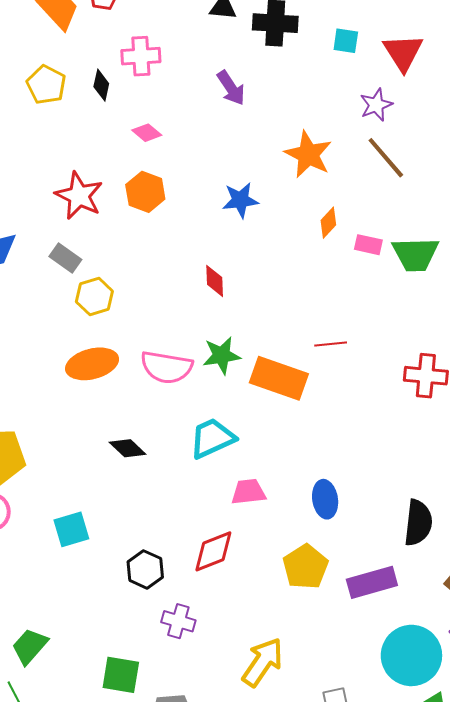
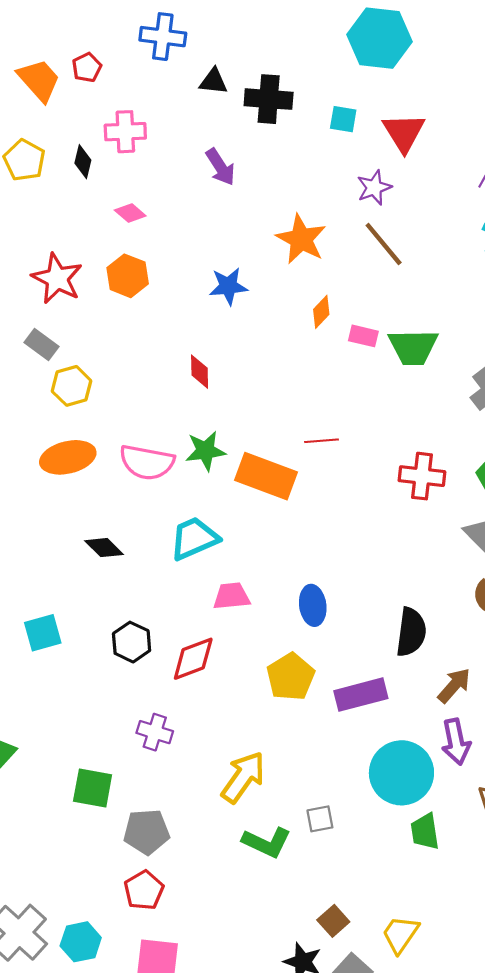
black hexagon: (145, 569) -> (132, 642), moved

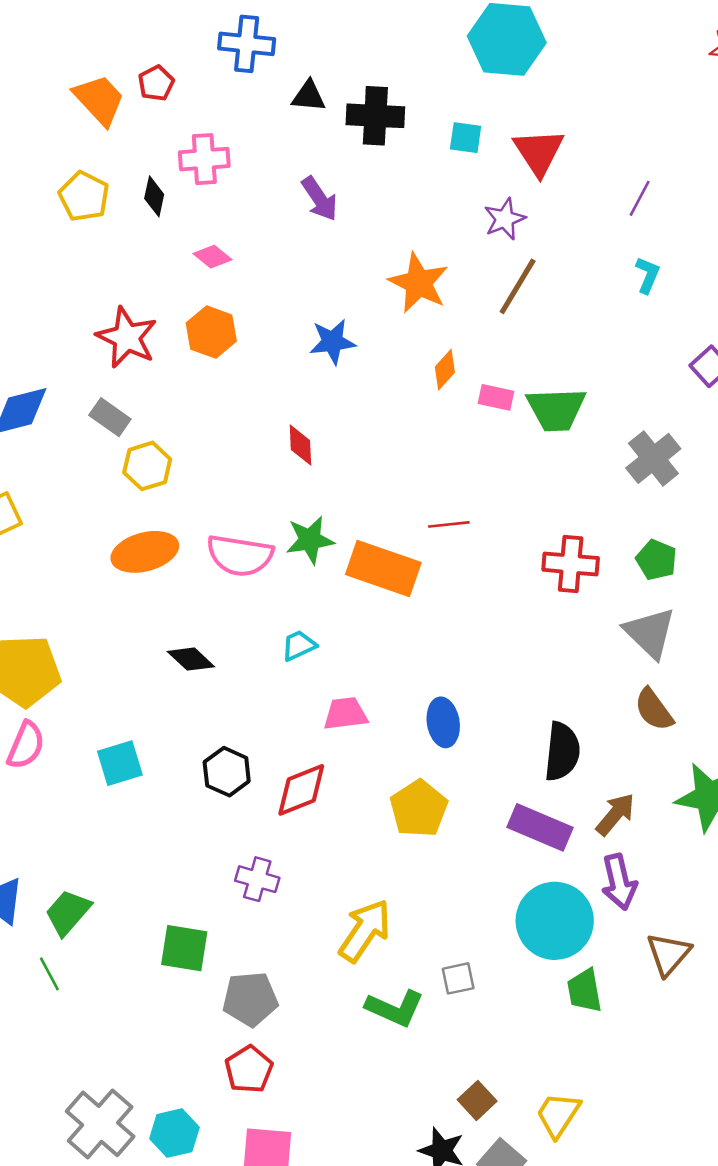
brown line: (384, 244) -> (518, 286), turned 72
cyan trapezoid: (194, 538) -> (299, 645), size x0.6
purple rectangle: (361, 695) -> (540, 827), moved, turned 39

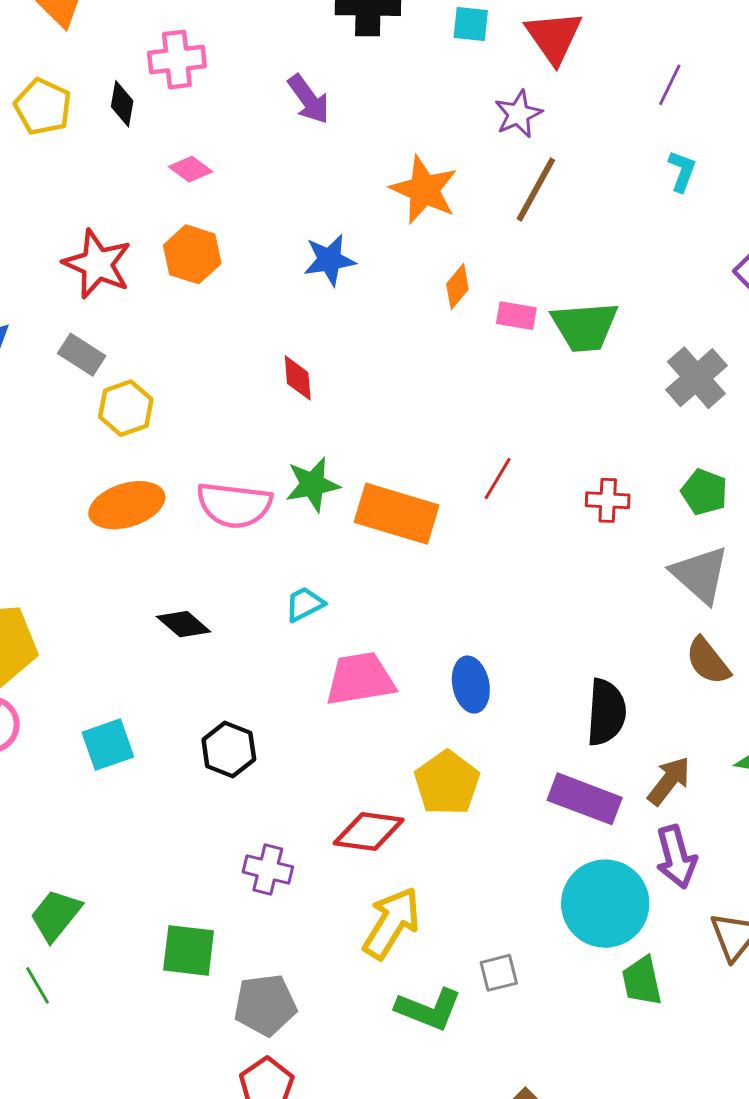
red line: (449, 524) -> (498, 479), moved, turned -51
red cross: (571, 564) -> (608, 500), size x0.7
pink trapezoid: (345, 714) -> (360, 679), size x1.4
red diamond: (301, 790) -> (369, 831), moved, turned 32

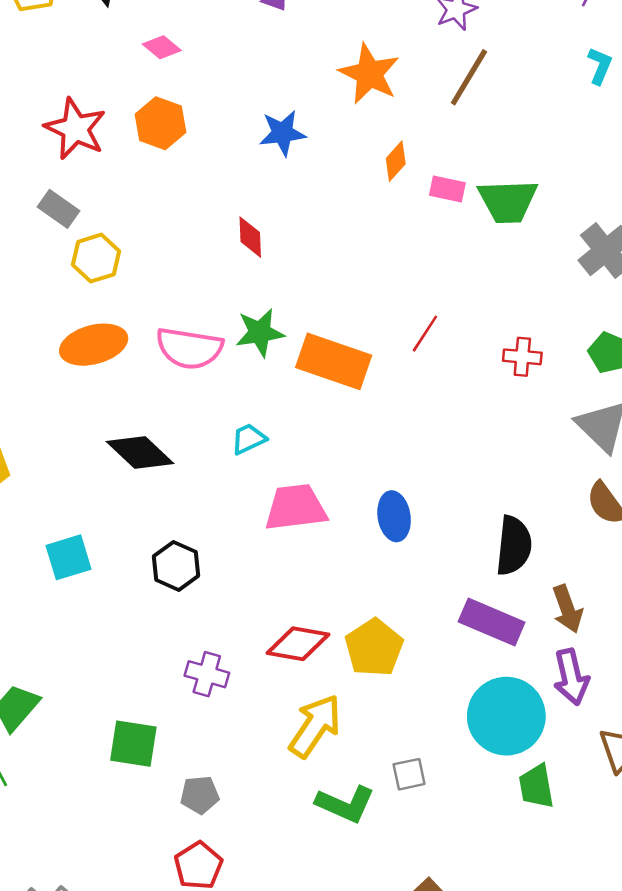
black diamond: (184, 624) -> (140, 453), size x1.4
brown arrow: (669, 781) -> (567, 609), turned 120
yellow pentagon: (447, 783) -> (374, 648), moved
gray pentagon: (265, 1005) -> (200, 795), size x0.7

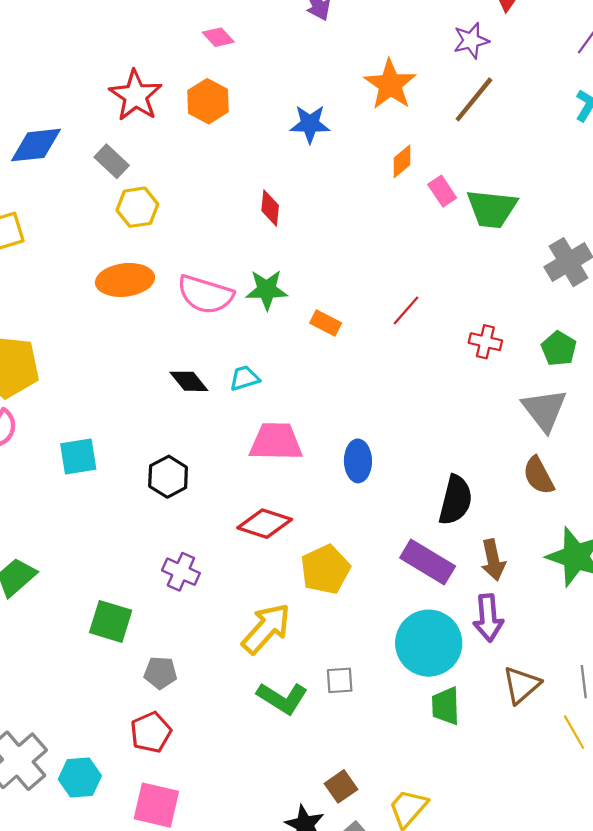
pink rectangle: (447, 189) -> (442, 191), turned 36
orange rectangle: (334, 361) -> (326, 323), size x0.5
black diamond: (140, 453) -> (189, 381), moved, size x0.7
red diamond: (298, 644) -> (265, 524), moved

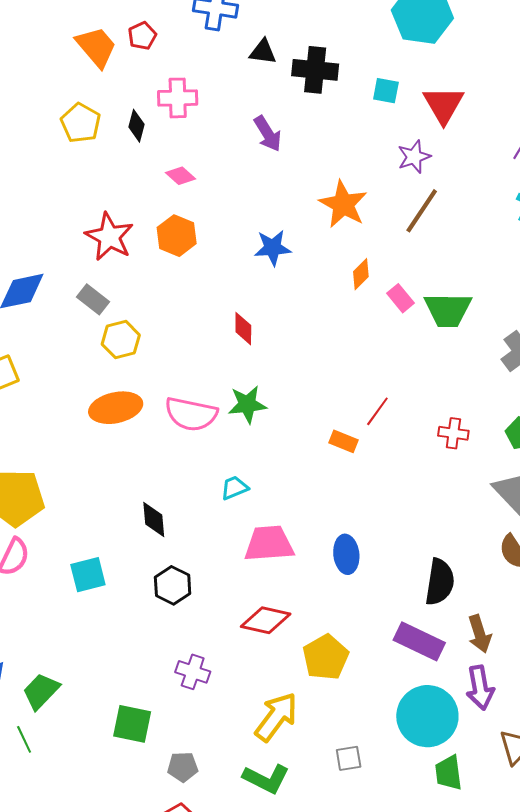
orange rectangle: (326, 323) -> (343, 441), moved
black diamond: (189, 381) -> (154, 520), moved, turned 39
green L-shape: (282, 698) -> (266, 779), moved

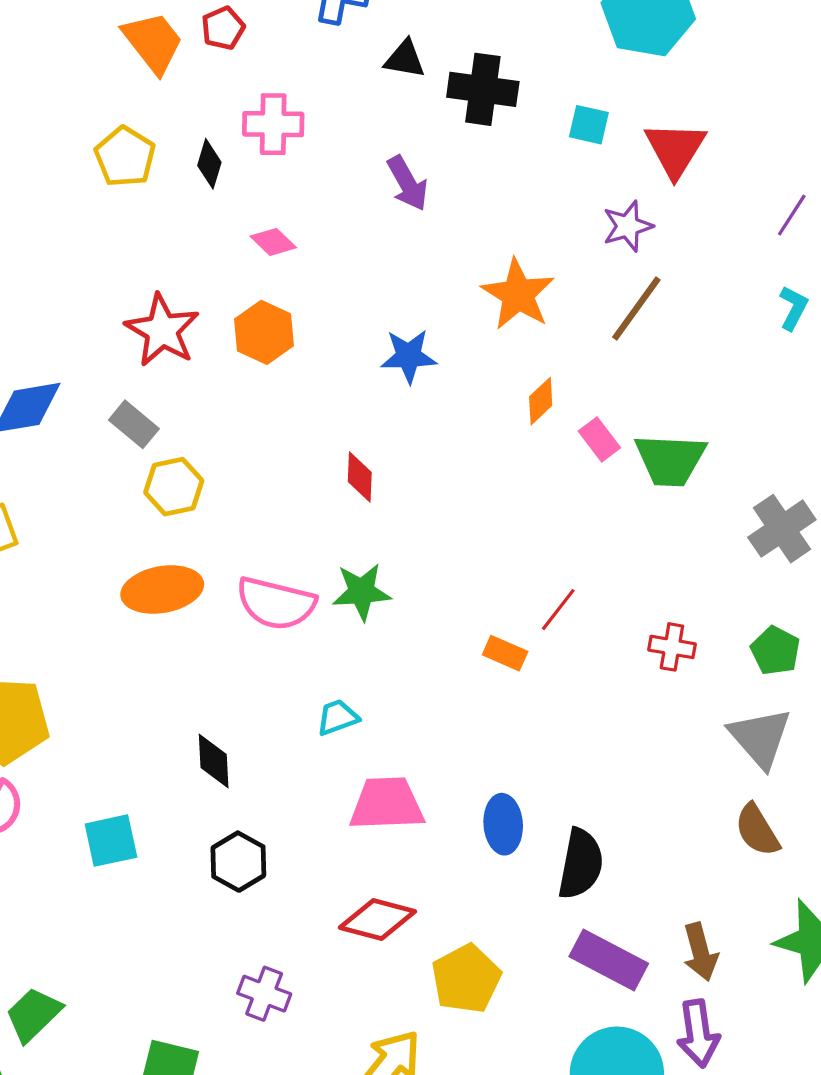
black semicircle: (440, 582) -> (581, 864), moved

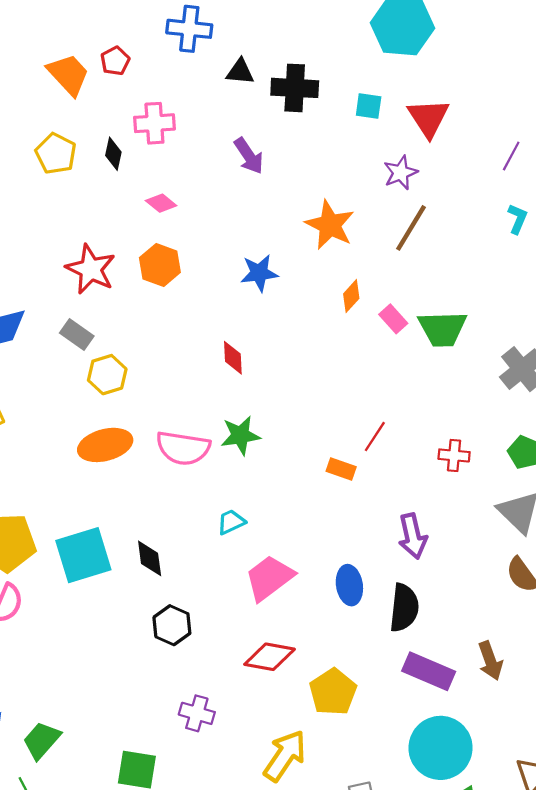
pink trapezoid: (387, 804) -> (269, 578), turned -30
cyan square: (111, 841) -> (83, 555), moved, size x1.5
purple arrow: (698, 1033) -> (413, 536), moved

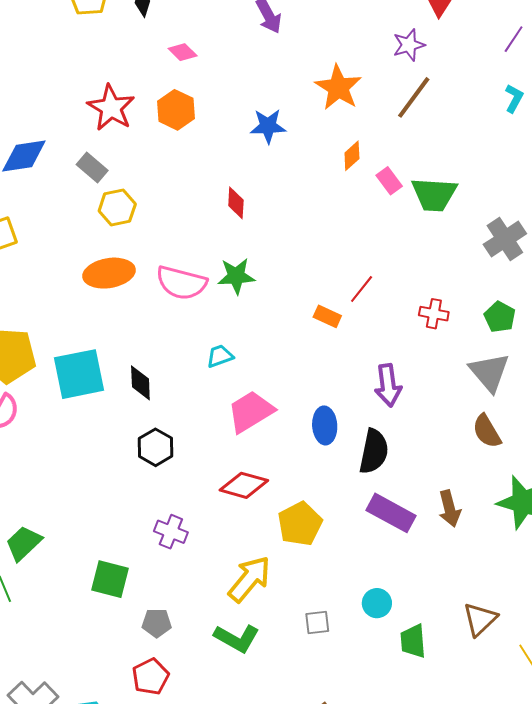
cyan circle: (441, 748) -> (377, 603), moved, size x0.5

